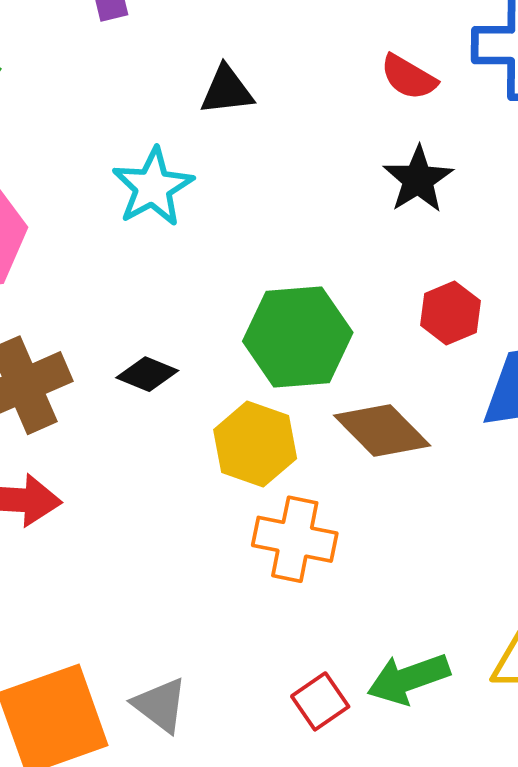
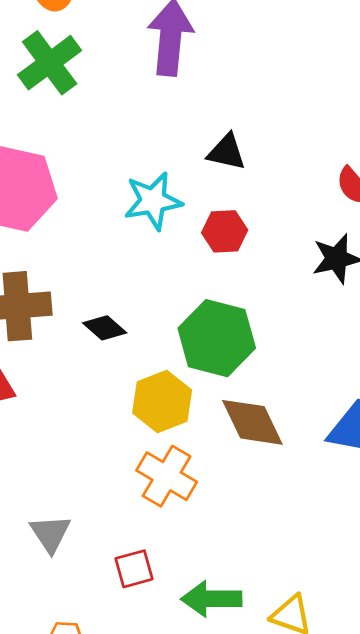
red hexagon: (450, 313) -> (225, 231), moved
red square: (320, 701) -> (134, 569), moved
gray triangle: (160, 705) -> (50, 534), moved

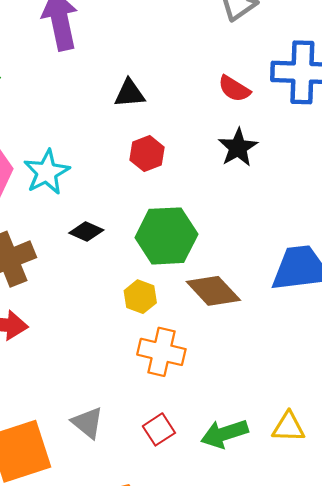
cyan star: (153, 201) -> (47, 172), moved
black diamond: (105, 328) -> (86, 231), moved
yellow hexagon: (162, 401) -> (140, 297), size x0.7

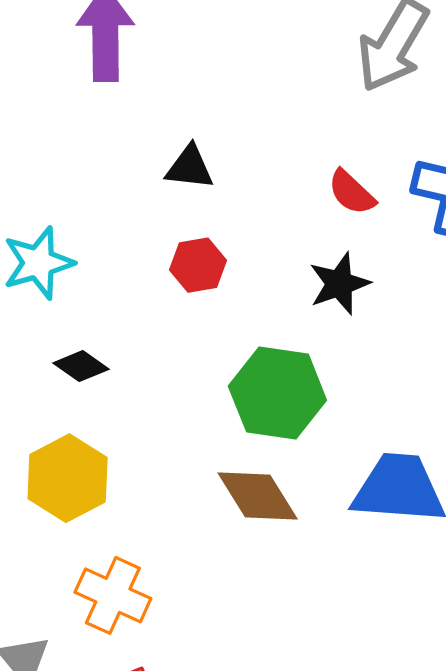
green hexagon: (166, 236) -> (277, 393), moved
yellow hexagon: (140, 297) -> (68, 478), moved, size x1.6
orange cross: (161, 352) -> (113, 595), moved

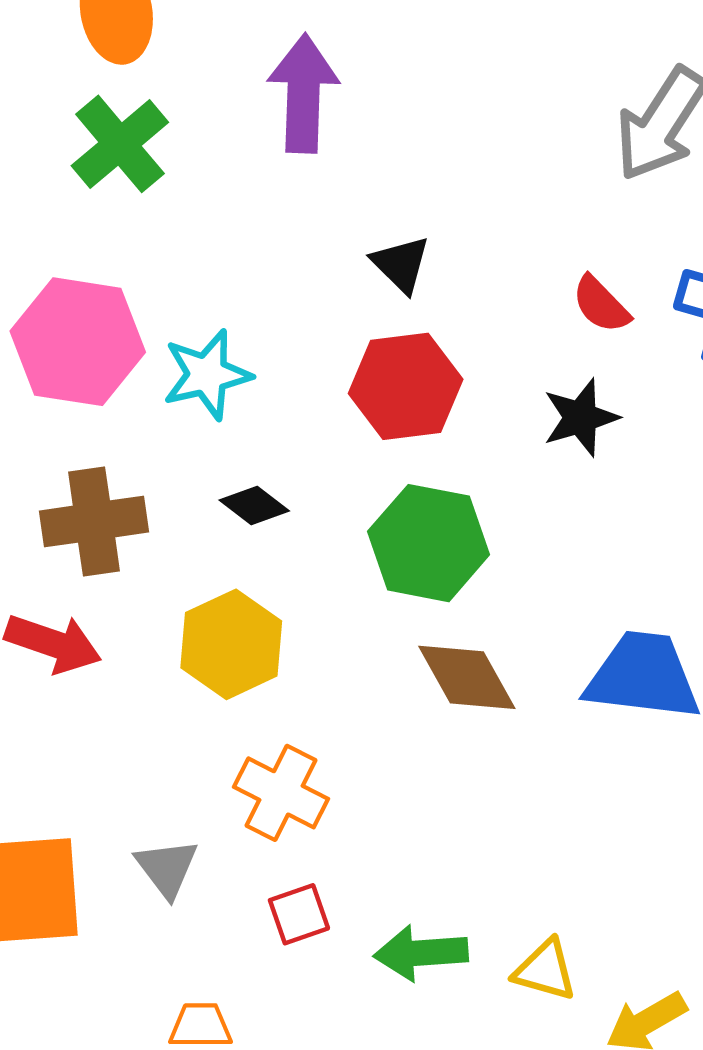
black triangle: (190, 167) -> (401, 264), turned 36
red hexagon: (198, 265) -> (406, 386), size x1.6
green hexagon: (277, 393) -> (429, 543), moved

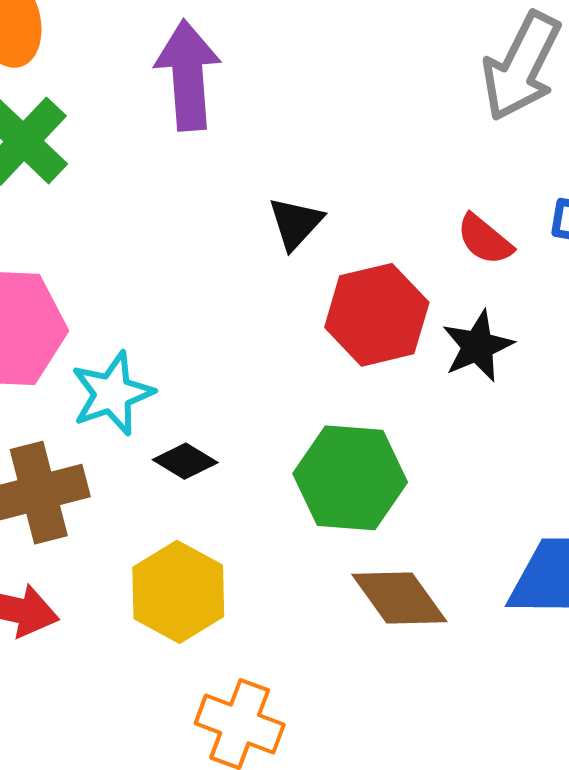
black triangle: (401, 264) -> (296, 223), turned 34
cyan star: (207, 375) -> (112, 394), moved
red hexagon: (406, 386) -> (377, 315), moved

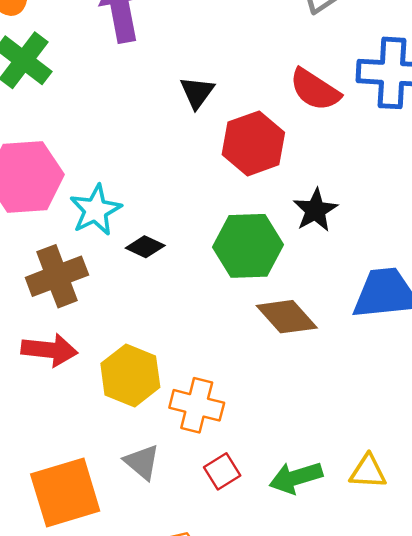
red semicircle: (485, 240) -> (315, 90), size x1.4
black star: (478, 346) -> (315, 210), moved
yellow hexagon: (178, 592) -> (130, 375), moved

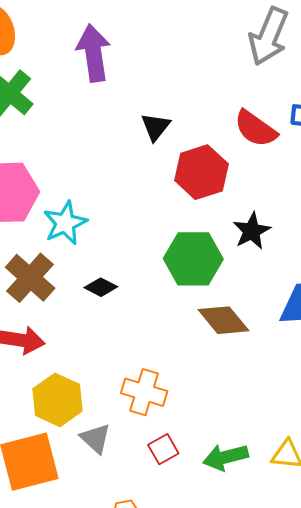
black diamond: (145, 247) -> (101, 287), moved
brown cross: (57, 276) -> (30, 278), turned -30
yellow hexagon: (130, 375) -> (58, 400), moved

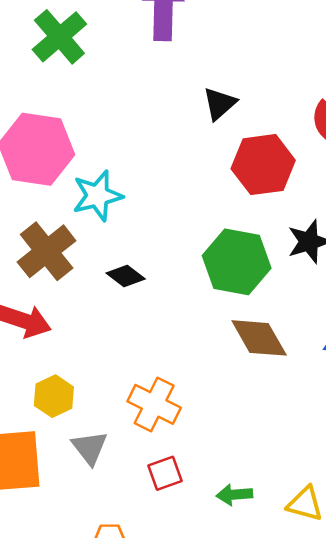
yellow hexagon: (58, 400) -> (54, 396), size x0.7
green arrow: (226, 457) -> (234, 495), size x0.7

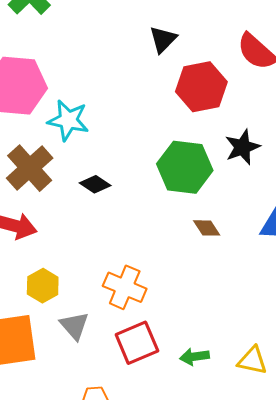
cyan star: (97, 196) -> (68, 120), turned 30
brown diamond: (259, 338) -> (207, 228), size x0.6
red square: (165, 473) -> (137, 343), size x1.5

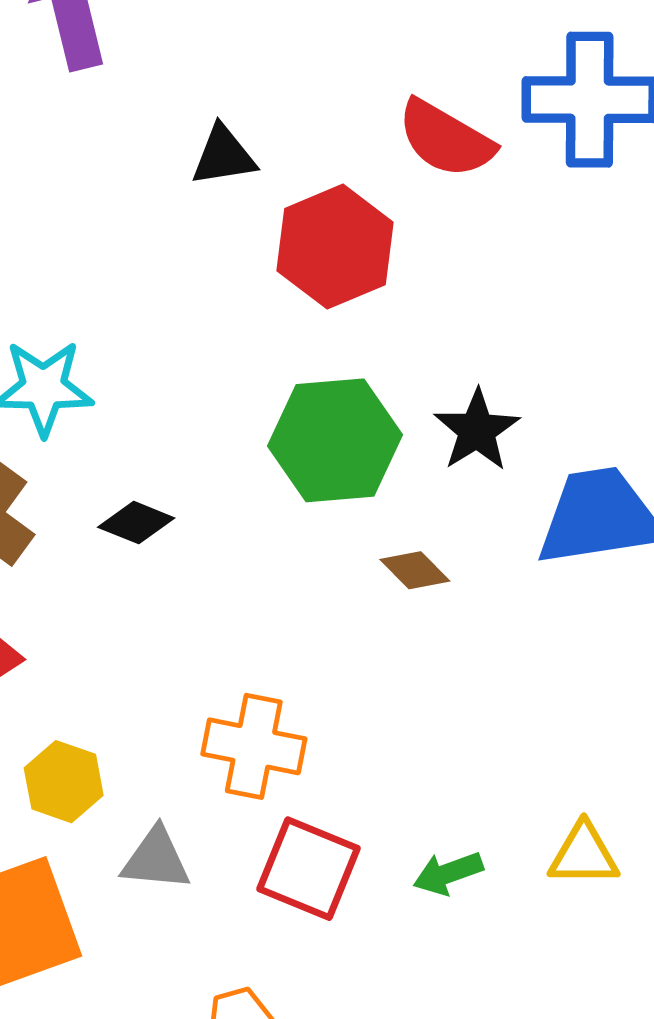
black triangle: (163, 39) -> (224, 156), turned 48
black star: (242, 147) -> (477, 430), moved
gray triangle: (74, 326) -> (156, 859), turned -32
red square: (137, 343) -> (308, 869), turned -33

